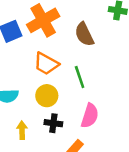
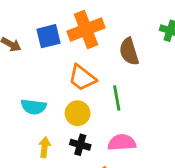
pink semicircle: (90, 116) -> (122, 142), turned -120

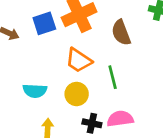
black cross: (80, 145) -> (92, 123), moved

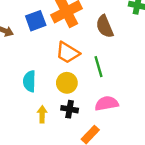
cyan semicircle: (35, 91) -> (29, 81), turned 90
black cross: (92, 123) -> (70, 109), moved

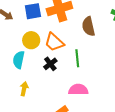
yellow circle: (67, 83) -> (31, 40), moved
black cross: (70, 109) -> (50, 64), moved, turned 32

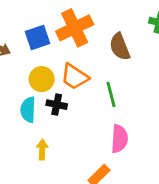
black cross: (50, 64) -> (57, 105), moved, turned -32
pink semicircle: (78, 90) -> (119, 139), turned 102

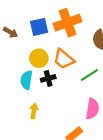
green line: (111, 94) -> (89, 75), turned 66
black cross: (57, 105) -> (48, 78), turned -32

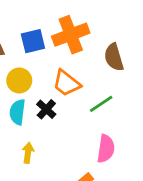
yellow circle: (39, 58) -> (19, 80), moved
black cross: (48, 78) -> (46, 109), turned -32

